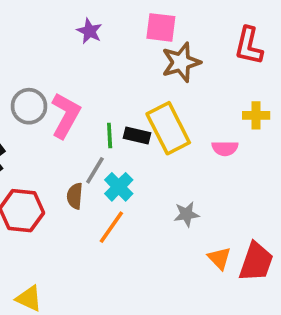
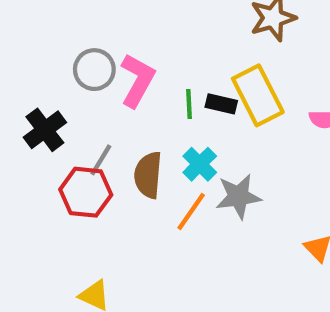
gray line: (95, 170) -> (101, 160), moved
brown semicircle: (75, 196) -> (148, 175), size x1.5
gray star: (186, 214) -> (238, 196), moved, size x1.5

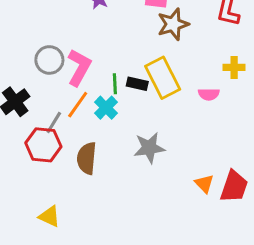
cyan cross: (200, 164) -> (106, 108), moved
brown semicircle: (148, 175) -> (87, 158), moved
orange line: (191, 212) -> (78, 105), moved

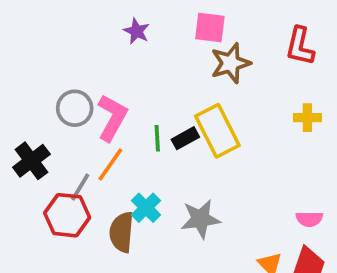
black rectangle: (137, 84) -> (185, 138), turned -42
pink semicircle: (209, 94) -> (309, 219), moved
cyan cross: (106, 108) -> (146, 208), moved

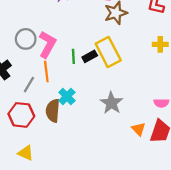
orange line: (110, 165) -> (46, 72), turned -42
red hexagon: (67, 215) -> (21, 115), moved
gray star: (200, 219) -> (111, 103), moved, turned -30

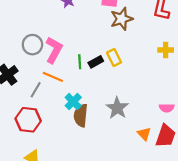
yellow rectangle: (108, 52) -> (114, 57), size x0.6
orange line: (46, 72) -> (53, 77), turned -60
brown semicircle: (53, 111) -> (81, 115), moved

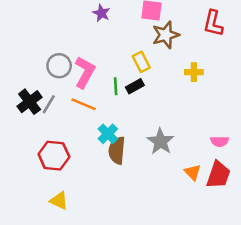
yellow cross: (166, 50) -> (194, 72), moved
yellow rectangle: (114, 57) -> (141, 62), moved
gray line: (36, 90) -> (49, 104), moved

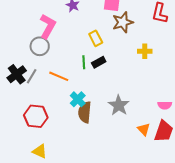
yellow rectangle: (141, 62) -> (96, 38), moved
pink L-shape: (85, 72) -> (48, 26), moved

